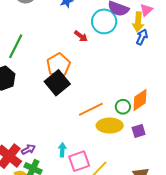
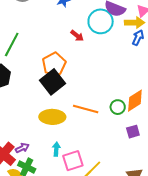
yellow arrow: (138, 22) -> (135, 23), turned -96
orange line: (91, 109) -> (86, 109), turned 40
yellow ellipse: (110, 126) -> (52, 117), moved

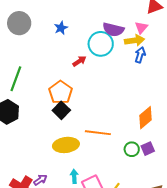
red arrow: (77, 36) -> (79, 61), turned -64
black square: (52, 82) -> (61, 110), size x0.7
green circle: (118, 107) -> (132, 149), moved

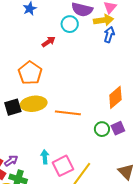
cyan circle: (101, 44) -> (70, 24), size x0.7
black square: (61, 110) -> (13, 107), moved, turned 30
yellow ellipse: (66, 145) -> (34, 104), moved

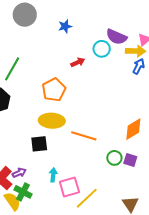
black square: (13, 107) -> (39, 144), moved
purple square: (118, 128) -> (130, 160), turned 32

